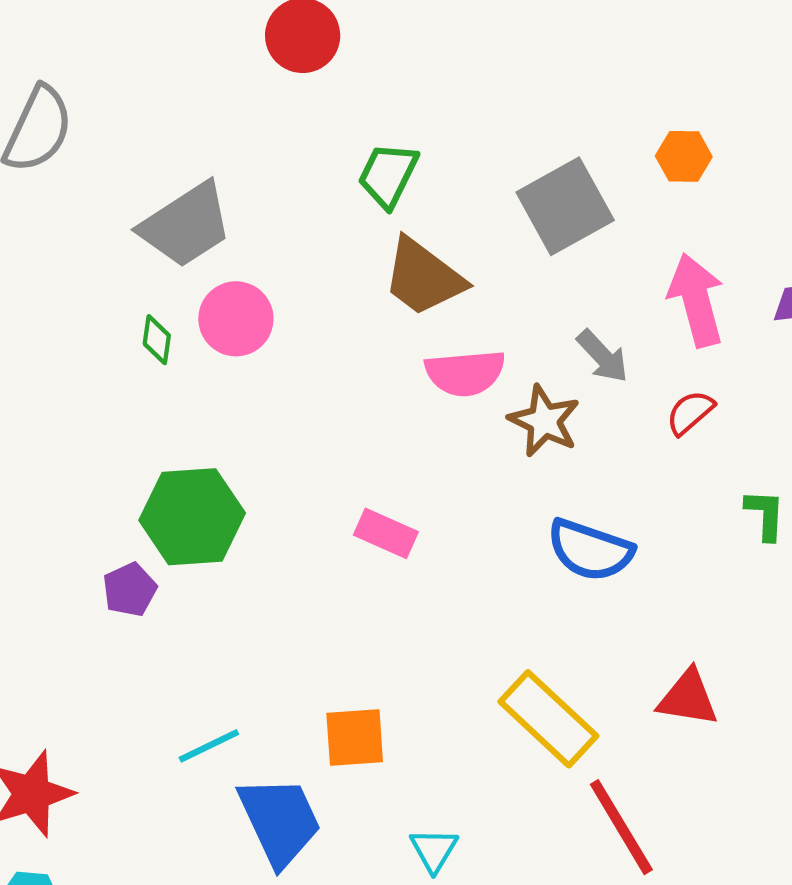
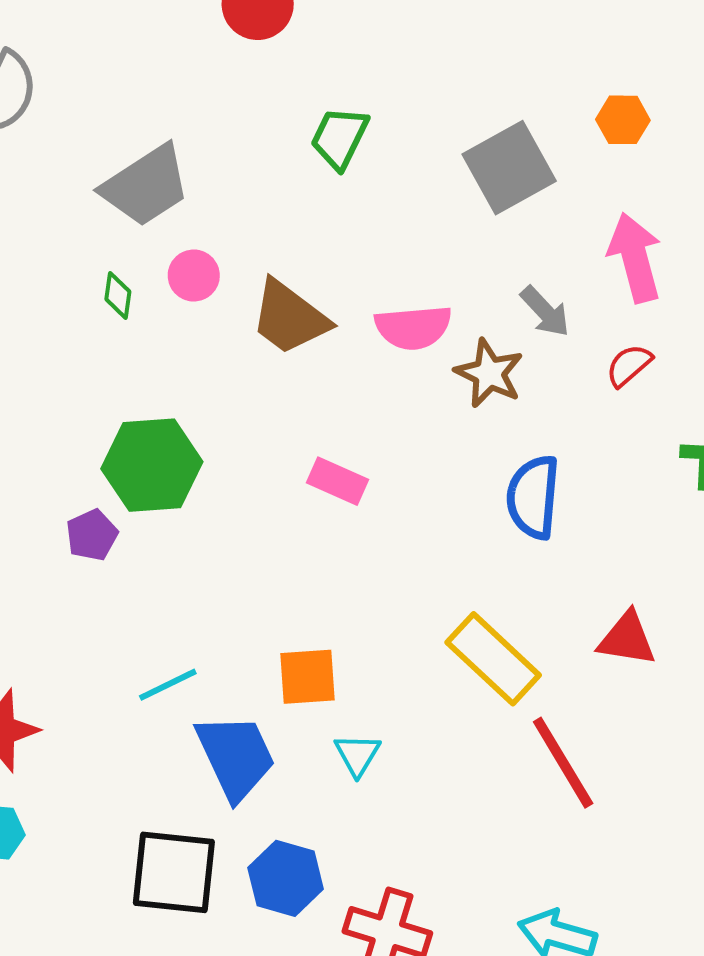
brown trapezoid: (423, 277) -> (290, 317), moved
pink circle: (236, 319) -> (194, 276), size x0.7
blue semicircle: (590, 550) -> (533, 497), turned 76
cyan triangle: (434, 850) -> (357, 755), moved

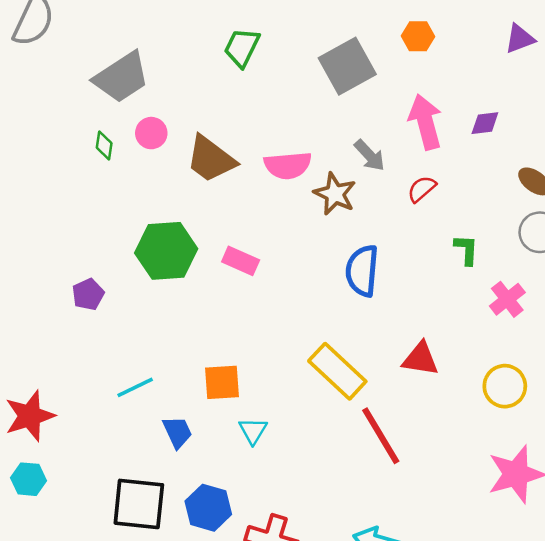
green hexagon: (152, 465) -> (166, 251), moved
blue trapezoid: (236, 757) -> (177, 432), size x0.6

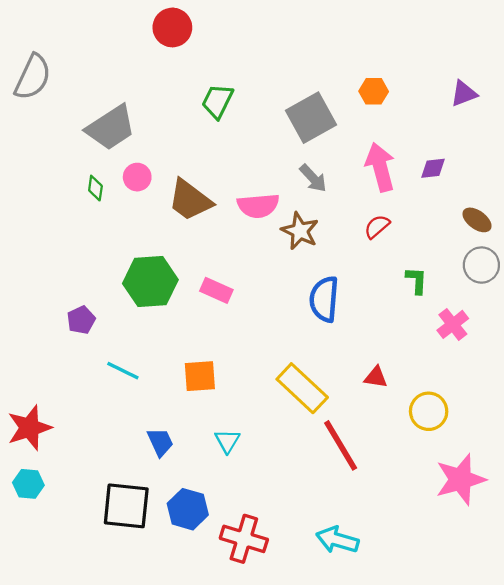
gray arrow: (370, 155) -> (313, 178), moved
red triangle: (420, 359) -> (376, 377), size x0.7
orange square: (222, 382) -> (200, 376), moved
yellow circle: (505, 386) -> (429, 411), moved
cyan line: (135, 387) -> (123, 371), moved, turned 52

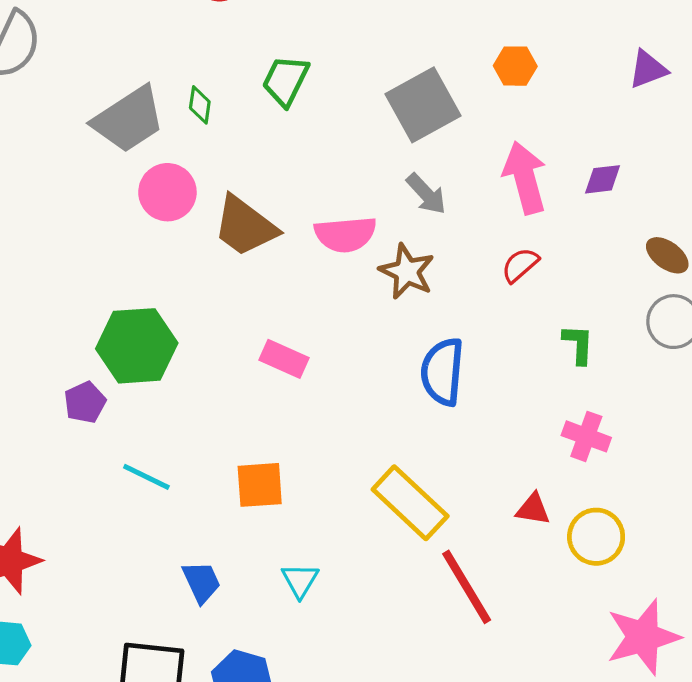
pink circle: (137, 177) -> (167, 192), size x1.4
green diamond: (95, 188) -> (200, 105), moved
green hexagon: (150, 282) -> (137, 346), moved
pink cross: (453, 324) -> (586, 436), moved, turned -32
red triangle: (376, 377) -> (533, 509), moved

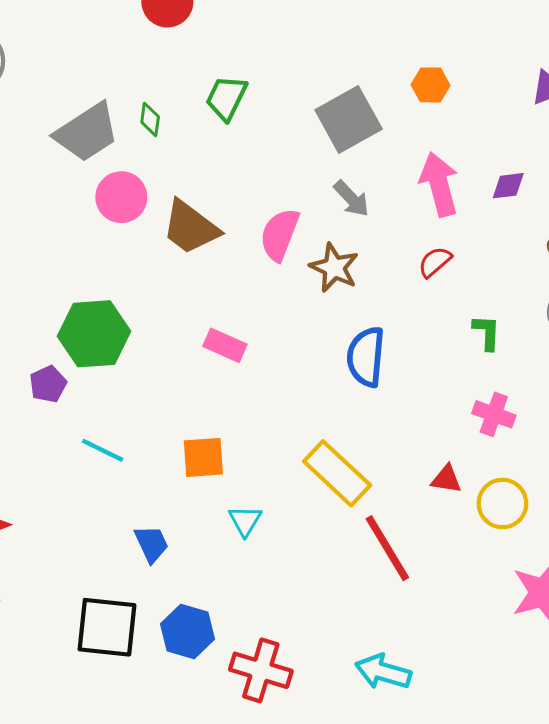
pink semicircle: (345, 234) -> (280, 235), turned 116
cyan triangle: (300, 580) -> (245, 521), moved

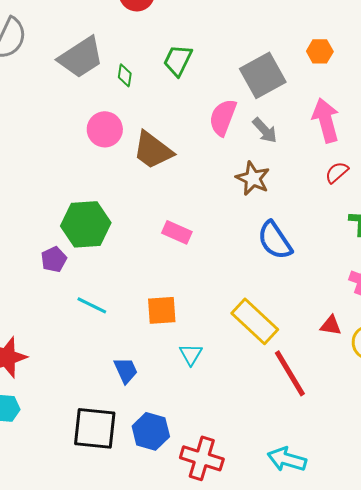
gray trapezoid: (87, 132) -> (81, 57), moved
pink semicircle: (280, 235) -> (223, 117), moved
red semicircle: (435, 262) -> (337, 172), moved
blue semicircle: (366, 357) -> (275, 240), turned -39

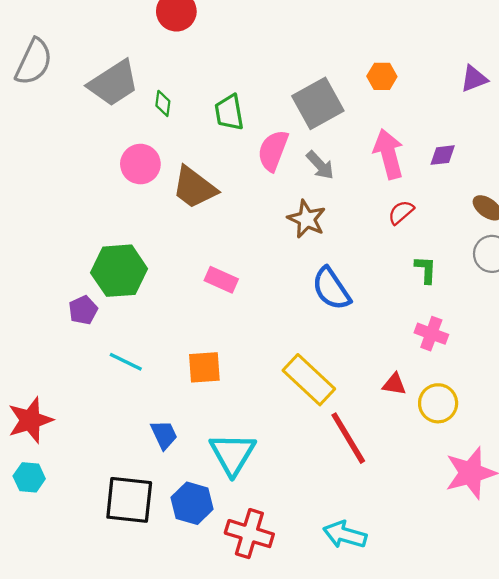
green trapezoid: (178, 60) -> (229, 112), moved, turned -36
cyan triangle: (191, 354) -> (233, 454), moved, size x1.8

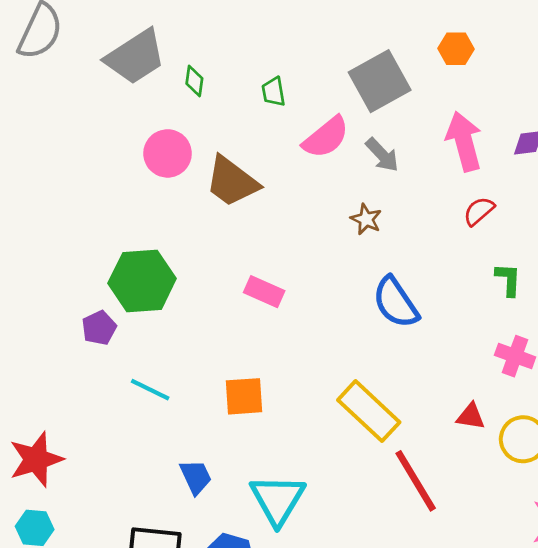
green trapezoid: (229, 112) -> (274, 92), size x0.7
pink semicircle: (273, 151) -> (326, 137), turned -150
brown star: (307, 219) -> (366, 219), size x0.7

